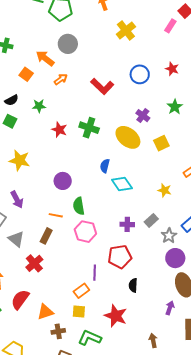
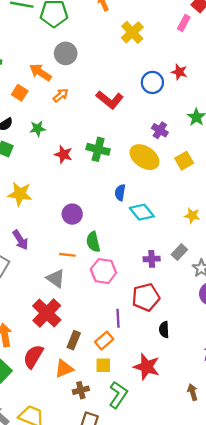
red star: (172, 69) -> (179, 72), moved
brown rectangle: (46, 236) -> (74, 340), moved
gray triangle: (16, 239) -> (56, 278), moved
red cross: (34, 263) -> (47, 313), size x1.4
green L-shape: (90, 338) -> (118, 395), turned 105

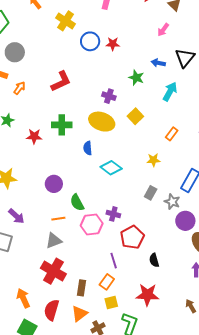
blue circle: (152, 82) -> (90, 41), moved
red L-shape: (110, 100) -> (61, 81), turned -50
blue semicircle: (120, 193) -> (88, 148), moved
purple cross: (152, 259) -> (113, 214), moved, turned 32
gray triangle: (56, 278) -> (54, 241), turned -42

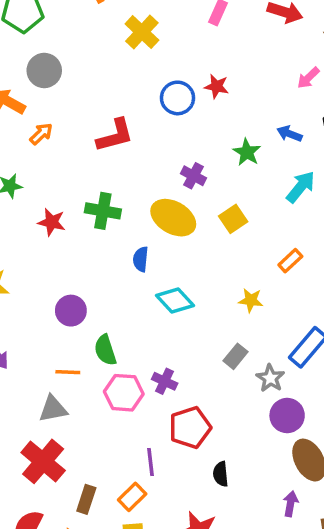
blue circle: (90, 41) -> (178, 98), moved

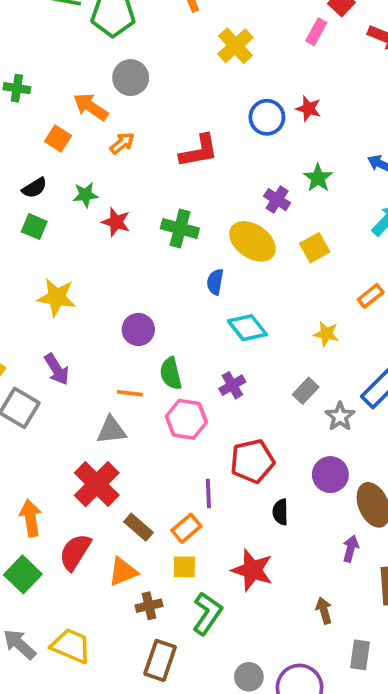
green star: (247, 152) -> (318, 178), moved
red star: (52, 222) -> (116, 222), moved
purple cross: (165, 381) -> (232, 385), moved, turned 30
purple circle: (287, 416) -> (330, 475), moved
brown rectangle: (86, 499) -> (139, 527), turned -72

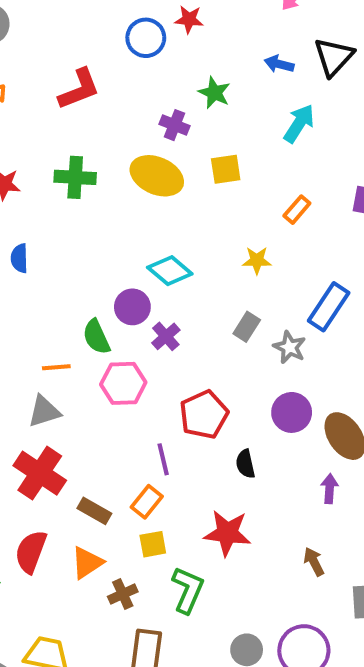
yellow square: (315, 248) -> (226, 169), turned 32
blue semicircle: (215, 282) -> (19, 258), moved
purple circle: (138, 329) -> (132, 307), moved

